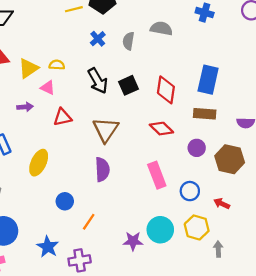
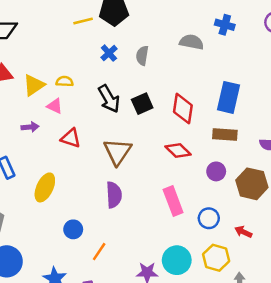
gray semicircle: (161, 28) -> (192, 42), moved
red triangle: (63, 117) -> (71, 138), turned 30

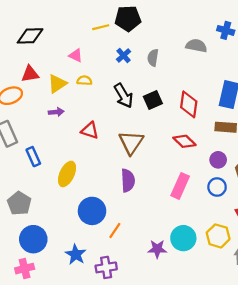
pink triangle: (55, 106) -> (76, 55), moved
purple arrow: (30, 127) -> (56, 112), moved
pink rectangle: (173, 201) -> (180, 186), turned 45
blue circle: (209, 218) -> (217, 187), moved
blue circle: (73, 229) -> (92, 211), size x1.6

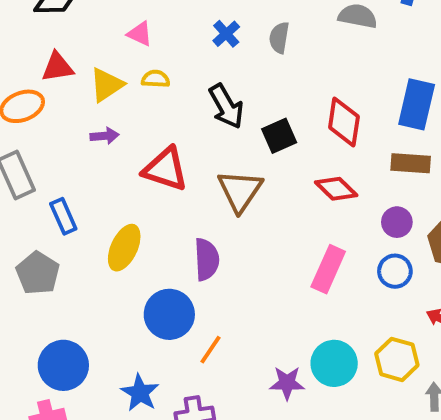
black square: (153, 100) -> (279, 136), moved
red triangle: (90, 130) -> (165, 169), size x1.4
purple semicircle: (128, 180) -> (207, 259), moved
gray pentagon: (19, 203) -> (38, 273), moved

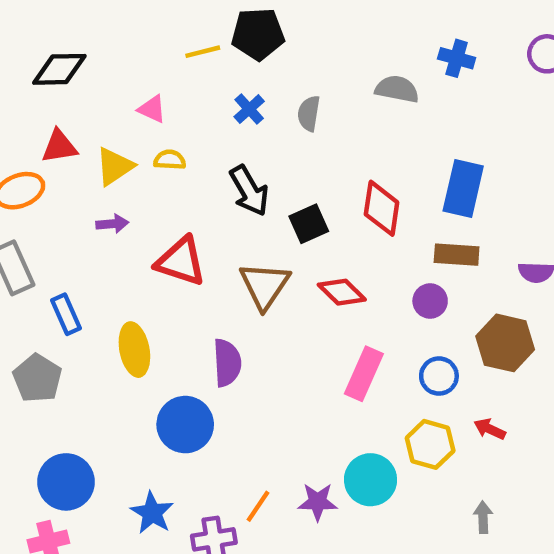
red diamond: (336, 189) -> (342, 292), moved
purple circle: (397, 222) -> (430, 301), moved
yellow ellipse: (124, 248) -> (134, 350), turned -36
orange line: (210, 350) -> (258, 506), moved
yellow hexagon: (397, 359) -> (430, 444), moved

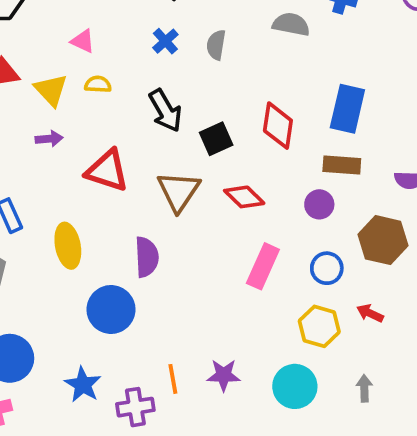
yellow triangle: (115, 166) -> (51, 90), turned -39
cyan circle: (371, 480) -> (295, 386), moved
orange line: (258, 506) -> (173, 379), turned -44

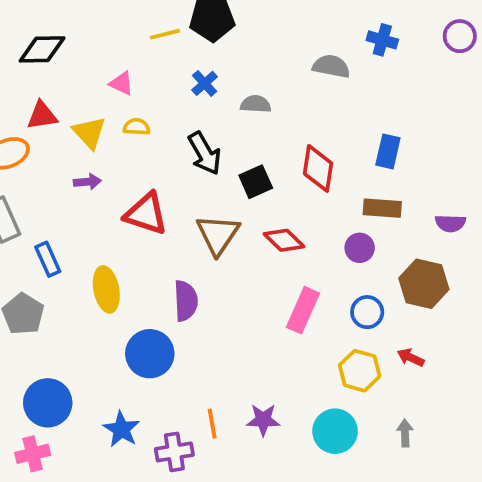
gray semicircle: (216, 45) -> (256, 104), moved, turned 84
blue rectangle: (347, 109) -> (388, 151), size x0.7

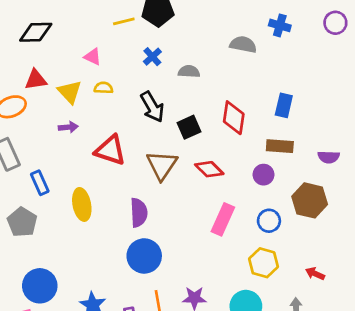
blue circle: (150, 354) -> (144, 256), moved
red arrow: (411, 357) -> (315, 274), moved

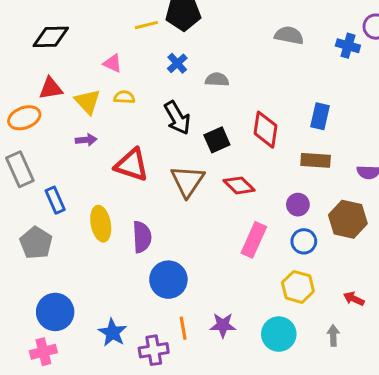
blue cross: (280, 25) -> (348, 46), moved
gray semicircle: (243, 44) -> (289, 35), moved
purple circle: (264, 175) -> (298, 205), moved
purple semicircle: (139, 213) -> (142, 237), moved

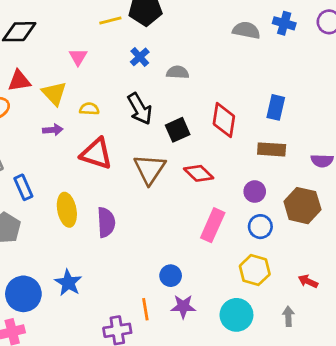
blue cross: (348, 46) -> (284, 23), moved
pink triangle: (113, 63) -> (78, 57), turned 36
yellow semicircle: (124, 97) -> (89, 109), moved
blue circle: (168, 280) -> (171, 276), moved, size x0.6
blue star: (113, 333) -> (68, 283), moved

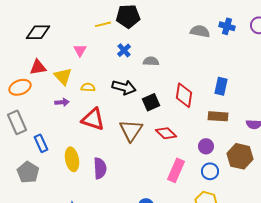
black arrow: (140, 109) -> (124, 87), turned -45

